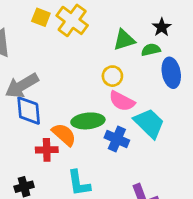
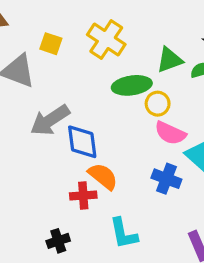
yellow square: (41, 17) -> (51, 44), moved
blue diamond: (29, 111) -> (82, 142), moved
green ellipse: (88, 121) -> (132, 85), moved

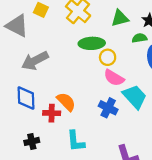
green triangle: (170, 60) -> (120, 18), moved
blue diamond: (82, 142) -> (26, 98), moved

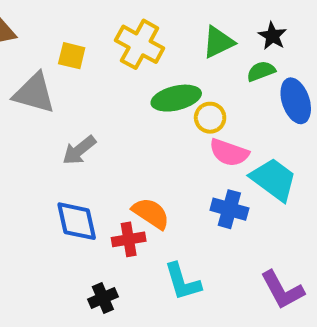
gray arrow: (35, 61) -> (79, 150), size x0.7

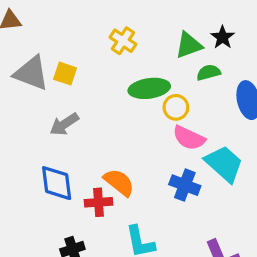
black star: (272, 36) -> (223, 37), moved
yellow cross: (140, 44) -> (123, 41), size x0.7
yellow square: (72, 56) -> (65, 74), moved
green semicircle: (261, 71) -> (209, 72), moved

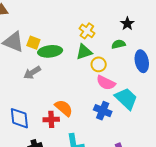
yellow cross: (123, 41) -> (87, 31), moved
green triangle: (189, 45) -> (84, 52), moved
green ellipse: (149, 88) -> (50, 51), moved
blue diamond: (57, 183) -> (19, 118), moved

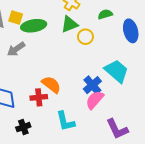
pink semicircle: (106, 83) -> (95, 100), moved, turned 108
blue cross: (103, 111) -> (92, 85), turned 30

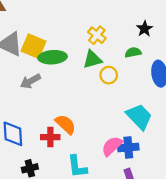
yellow square: (16, 18) -> (33, 46), size x1.5
blue cross: (92, 85) -> (128, 147), moved, turned 30

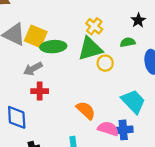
green triangle: (92, 60) -> (90, 49), size x1.4
orange semicircle: (66, 124) -> (86, 110), moved
red cross: (50, 137) -> (40, 91), moved
pink semicircle: (112, 146) -> (108, 129), turned 60

